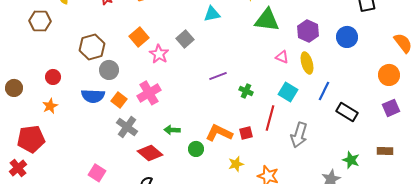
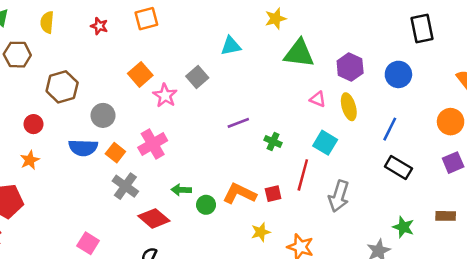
brown hexagon: (92, 47) -> (62, 87), moved
blue line: (324, 91) -> (390, 129), moved
green circle: (196, 149) -> (206, 205), moved

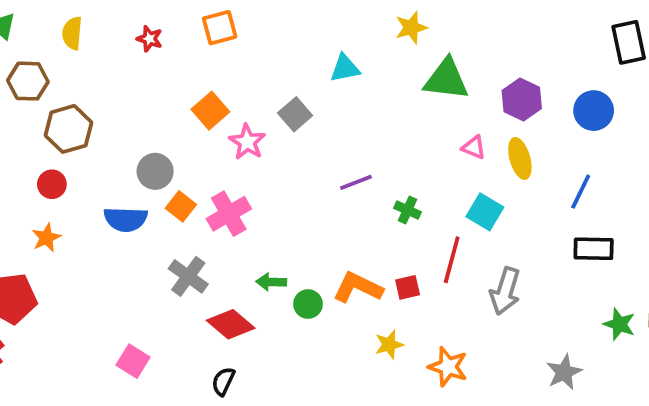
brown hexagon: (62, 87) -> (68, 129), moved
orange square: (115, 153) -> (181, 206), moved
black rectangle: (398, 168) -> (594, 249), turned -30
green star: (403, 227) -> (619, 324), moved

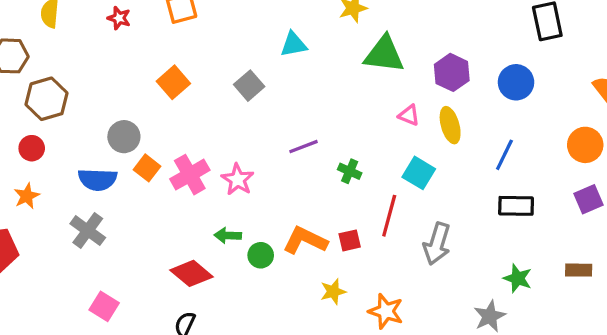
pink star: (247, 142) -> (238, 179), moved
gray cross: (188, 276) -> (88, 231), moved
green star: (619, 324) -> (518, 278), moved

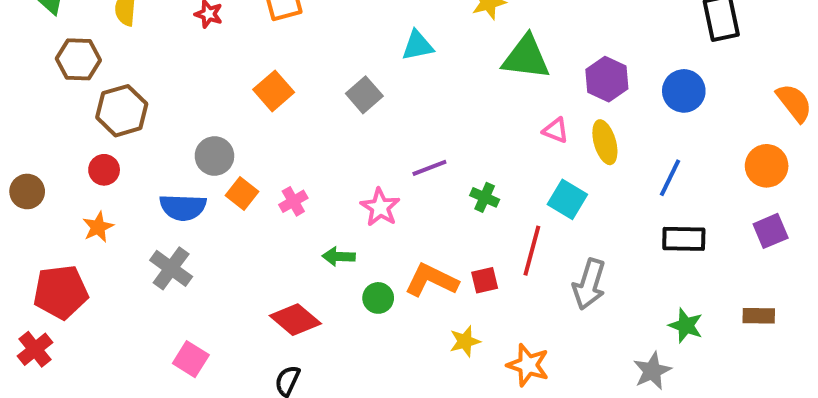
pink cross: (190, 175) -> (293, 201), size x0.6
pink star: (238, 179) -> (380, 207), moved
green arrow: (228, 236) -> (339, 257), moved

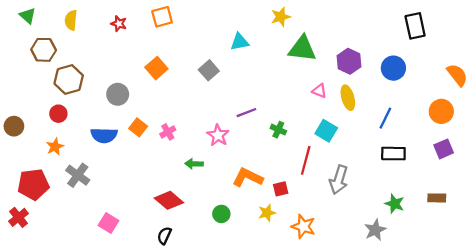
gray circle: (214, 156) -> (118, 94), moved
gray cross: (171, 268) -> (78, 175), moved
red square: (485, 280) -> (281, 189), moved
green circle: (378, 298) -> (221, 214), moved

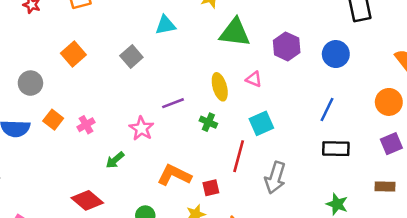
yellow ellipse: (348, 98) -> (220, 87), moved
cyan square: (326, 131) -> (261, 123), turned 35
green arrow: (194, 164) -> (115, 160), turned -42
brown rectangle: (437, 198) -> (385, 187), moved

